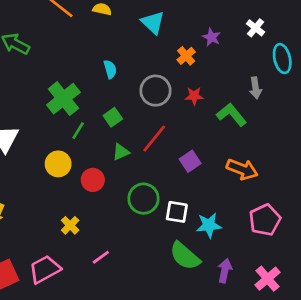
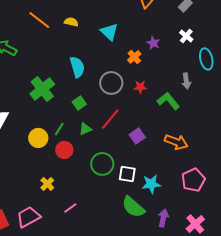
cyan semicircle: (110, 69) -> (77, 67), size x1.5
green line: (78, 131) -> (59, 129), moved

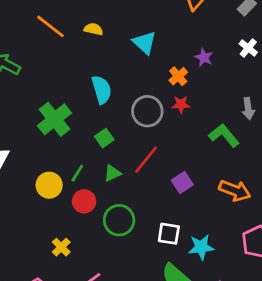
red star: (140, 87) -> (181, 104), moved
green circle: (102, 164) -> (119, 220), moved

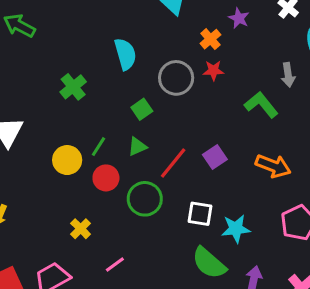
green cross: (54, 119) -> (73, 87), size x0.7
green square: (104, 138) -> (142, 109), moved
red line: (146, 160) -> (173, 163), moved

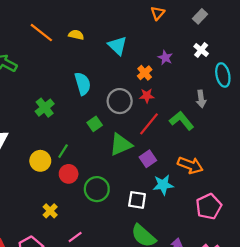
green triangle: (137, 147) -> (121, 145), moved, size x1.6
red line: (173, 163) -> (149, 124), moved
cyan star: (236, 229) -> (163, 185), moved

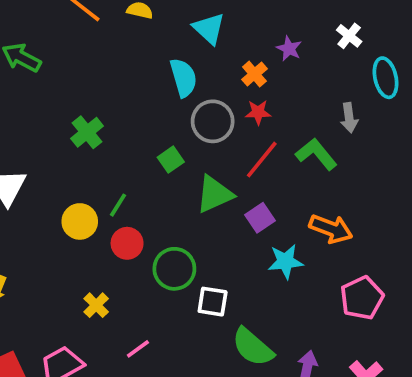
cyan semicircle: (83, 84) -> (183, 78), moved
white square: (137, 200) -> (213, 302), moved

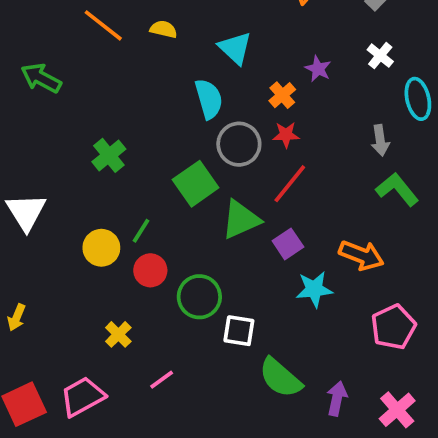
green L-shape: (316, 154) -> (397, 189), moved
green square: (171, 160) -> (196, 184), size x1.6

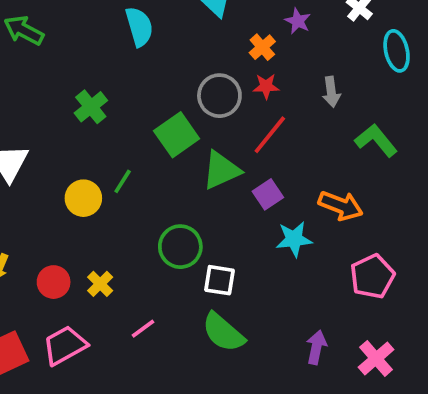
cyan semicircle: (209, 99) -> (139, 27), moved
gray arrow: (380, 140) -> (331, 92), moved
red circle: (150, 270) -> (54, 282), moved
green semicircle: (280, 378) -> (223, 332), moved

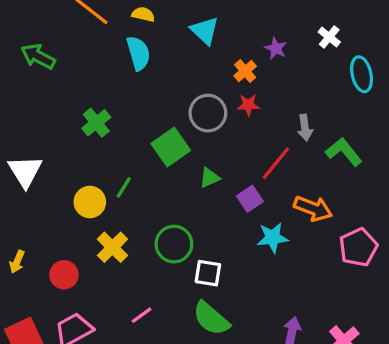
gray arrow: (331, 92) -> (305, 128), moved
red line: (270, 135) -> (276, 163), moved
green triangle: (221, 170) -> (210, 178), size x0.6
pink pentagon: (372, 276) -> (358, 247), moved
yellow cross: (100, 284) -> (112, 247), moved, size x1.4

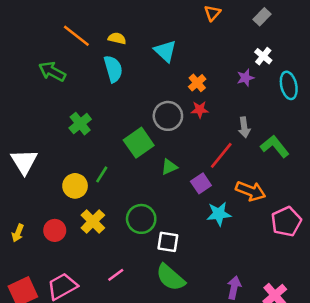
purple star: (276, 48) -> (245, 78), moved, turned 30
green arrow: (38, 56) -> (52, 71), moved
red circle: (64, 275) -> (55, 230), moved

